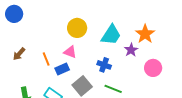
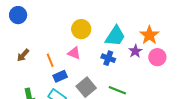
blue cross: (104, 65) -> (108, 58), moved
pink circle: (153, 68) -> (157, 57), moved
blue rectangle: (62, 69) -> (60, 76), moved

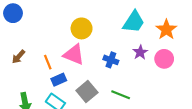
orange star: (149, 35) -> (166, 29), moved
cyan trapezoid: (115, 36) -> (134, 22), moved
pink triangle: (74, 53) -> (74, 55), size x1.5

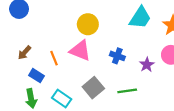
purple star: (140, 52) -> (147, 65), moved
blue rectangle: (59, 80) -> (36, 76), moved, turned 56
green line: (121, 95) -> (127, 91), turned -30

